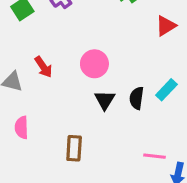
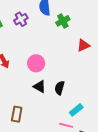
cyan rectangle: (166, 90) -> (76, 110), moved
black triangle: (105, 100) -> (40, 87), turned -40

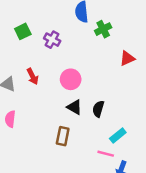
purple cross: (21, 19) -> (52, 40), moved, turned -32
brown rectangle: (17, 114) -> (63, 136), moved

